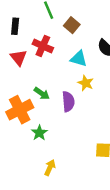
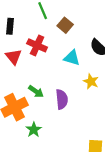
yellow star: (86, 83) -> (91, 81), moved

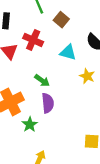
green arrow: (36, 91) -> (42, 81), moved
purple semicircle: (62, 99) -> (48, 103), moved

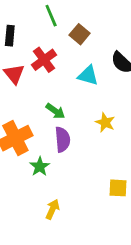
red cross: (33, 40) -> (44, 60), turned 30
yellow star: (87, 76) -> (105, 122), moved

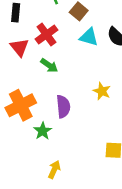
cyan triangle: (88, 75) -> (89, 37), moved
green arrow: (55, 111) -> (49, 65), moved

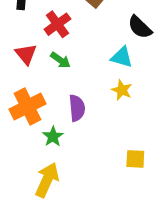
cyan triangle: (89, 37) -> (122, 57), moved
red triangle: (19, 47) -> (26, 54), moved
yellow arrow: (54, 170) -> (47, 180), moved, size x1.6

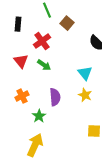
cyan triangle: (122, 57) -> (85, 73), moved, turned 35
yellow star: (122, 90) -> (85, 95), moved
orange cross: (27, 107) -> (22, 96), size x0.6

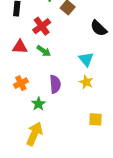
red triangle: (21, 61) -> (20, 47), turned -49

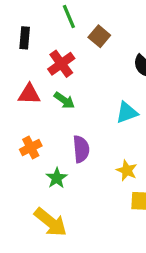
cyan triangle: (86, 59) -> (127, 112), turned 49
yellow star: (86, 82) -> (127, 170), moved
yellow arrow: (34, 134) -> (51, 222), turned 105

